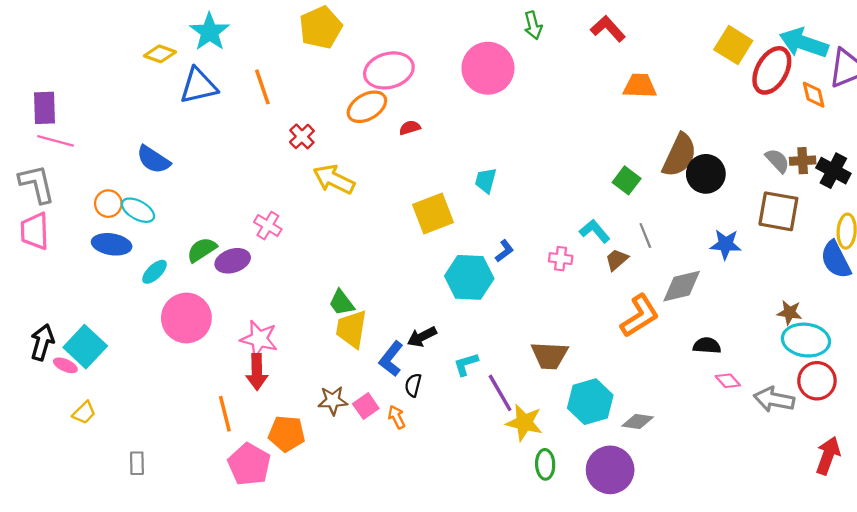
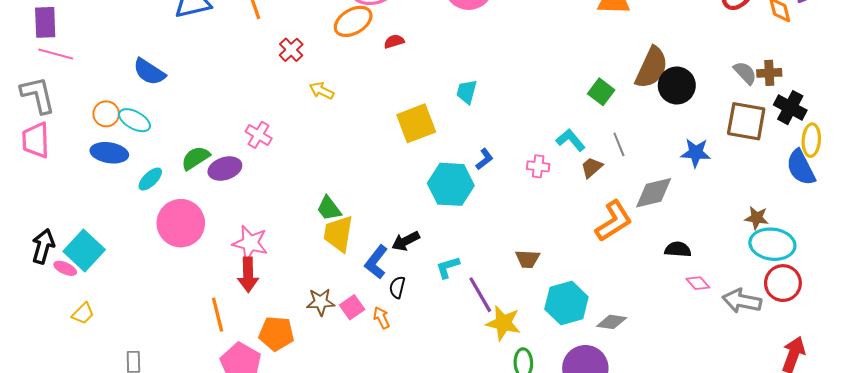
black cross: (833, 171) -> (790, 108), moved
yellow arrow: (334, 179) -> (322, 91), size x0.6
brown trapezoid: (550, 355) -> (528, 259), size x0.7

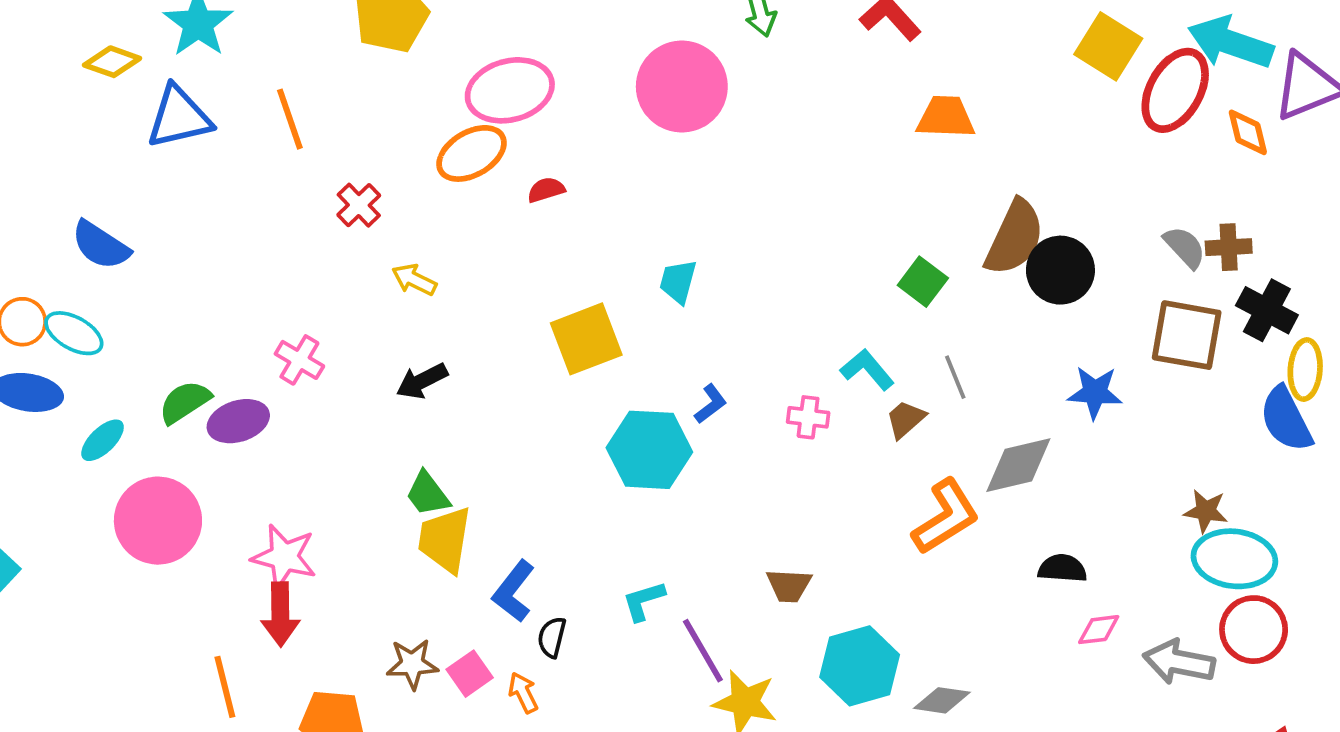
black arrow: (406, 241) -> (422, 381), moved
pink diamond: (698, 283) -> (1099, 630), turned -55

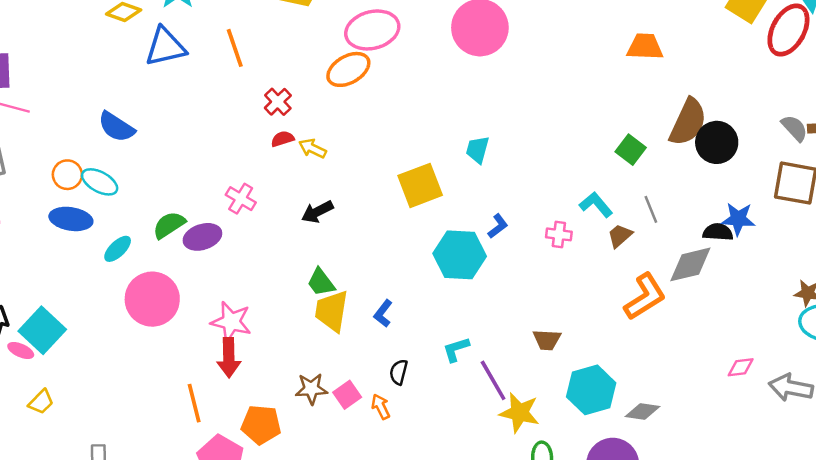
red semicircle: (546, 190) -> (283, 139), moved
black semicircle: (1062, 568) -> (718, 232), moved
blue L-shape: (514, 591) -> (383, 313), moved, size x0.7

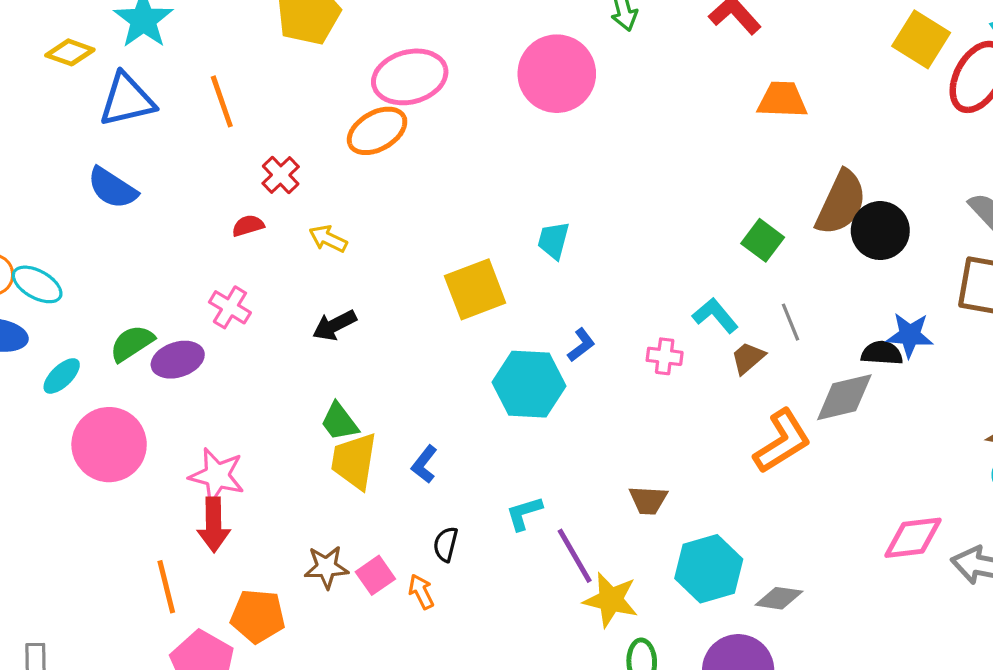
blue semicircle: (116, 127) -> (112, 188), moved
red semicircle: (283, 139) -> (248, 226), moved
pink diamond: (741, 367) -> (913, 538), size x1.6

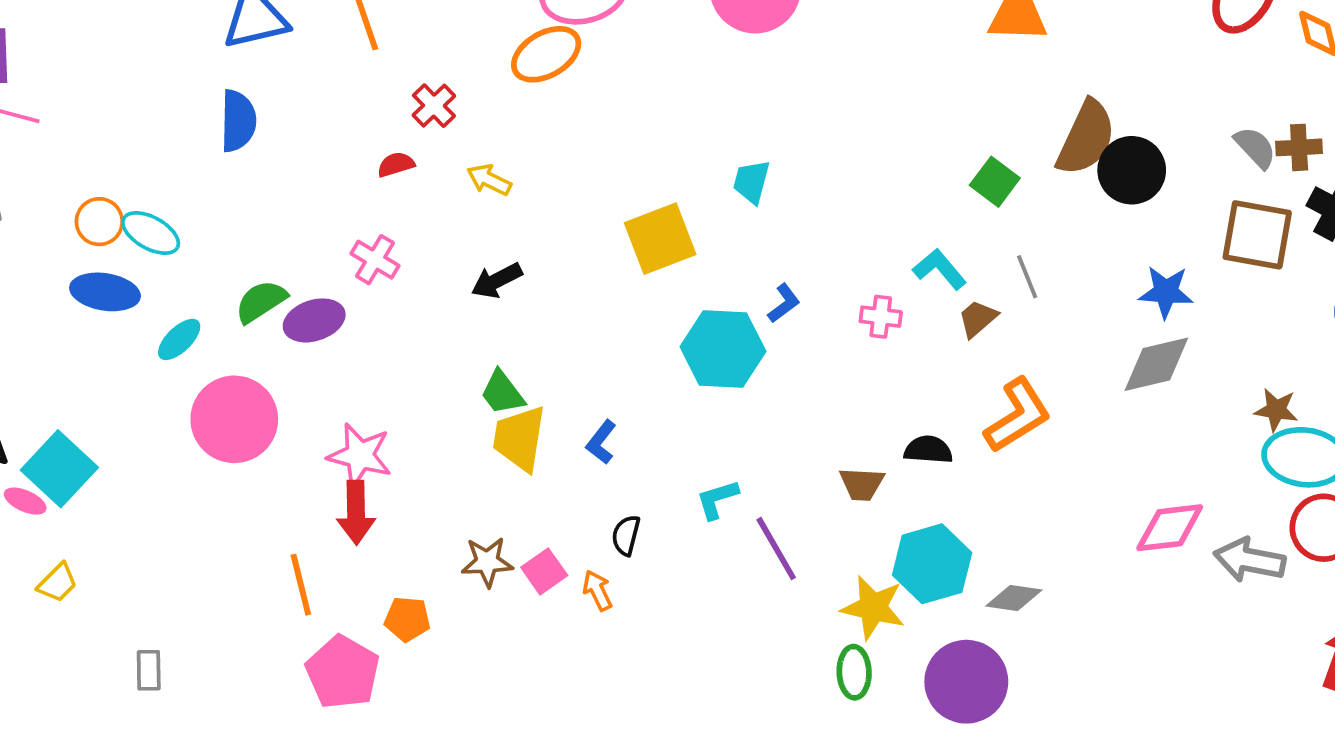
blue semicircle: (112, 188) -> (238, 121), turned -122
black semicircle: (882, 353) -> (928, 450), moved
gray diamond: (844, 397) -> (1156, 364), moved
yellow star: (611, 600) -> (873, 608), moved
orange pentagon: (258, 616) -> (407, 619), size x0.7

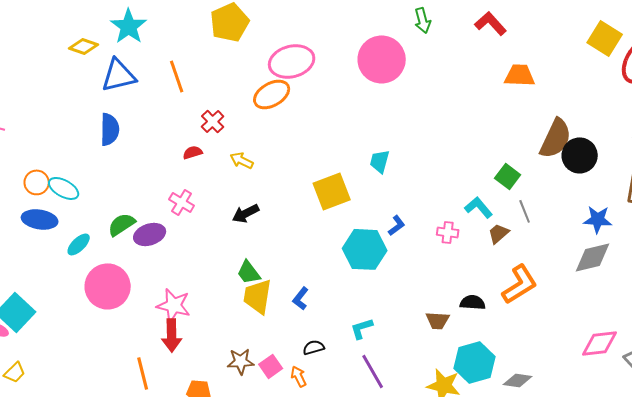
green square: (995, 182) -> (508, 176), moved
black semicircle: (626, 535) -> (314, 347), turned 60
purple line: (776, 549) -> (373, 371), moved

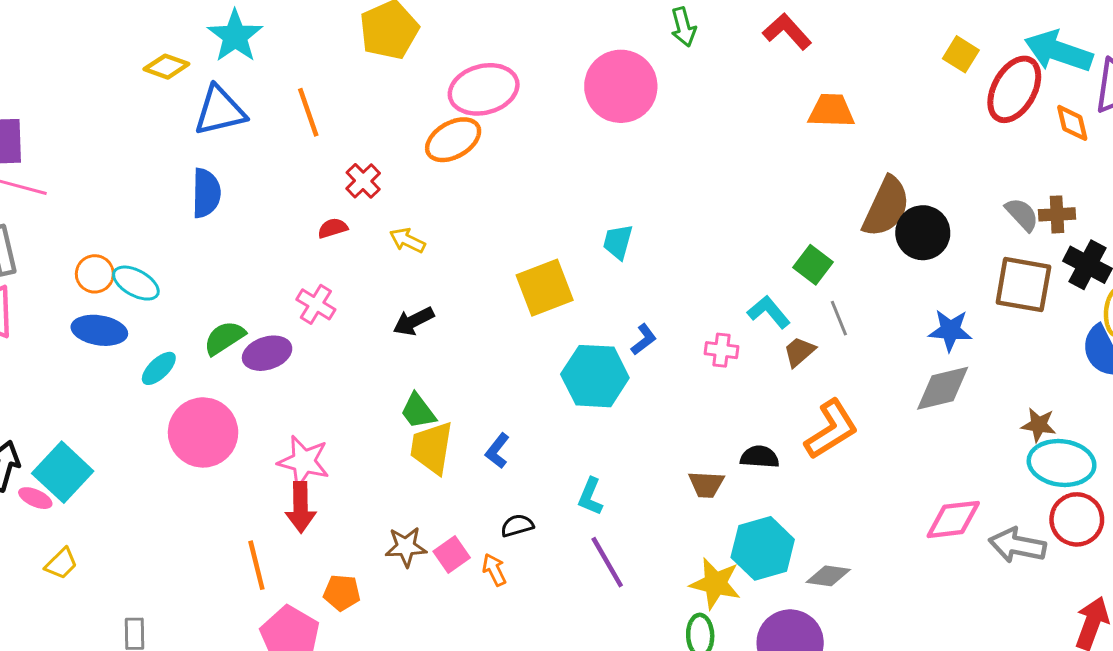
yellow square: (605, 38) -> (961, 54), size x0.7
cyan L-shape: (362, 328) -> (590, 497), turned -50

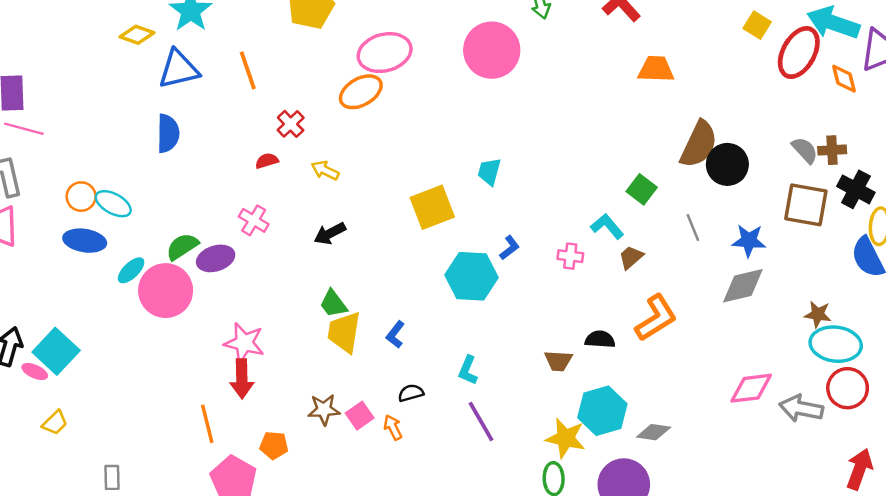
gray line: (839, 318) -> (693, 227), moved
pink circle: (203, 432) -> (166, 291), moved

